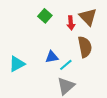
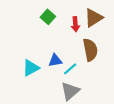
brown triangle: (88, 17) -> (93, 18), turned 42
cyan triangle: (17, 64) -> (31, 68), moved

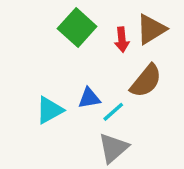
green square: (48, 17) -> (77, 28), size x1.5
brown semicircle: (90, 50) -> (146, 81), turned 50

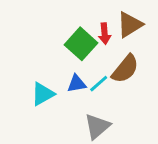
green square: (77, 28) -> (81, 44), moved
cyan line: (113, 112) -> (99, 84), moved

